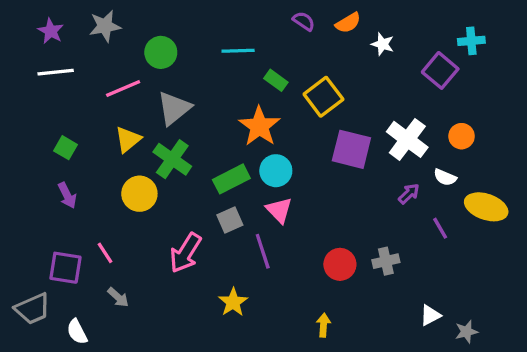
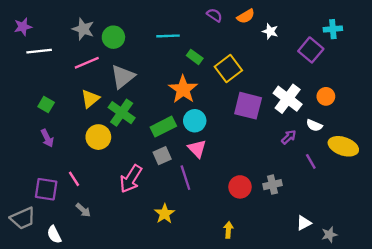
gray star: (105, 26) -> (83, 29), moved, turned 30
purple star: (51, 31) -> (23, 27), moved, turned 30

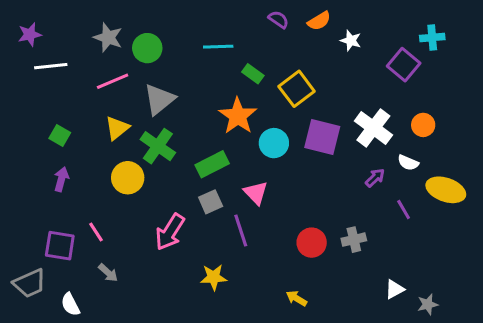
cyan circle: (195, 121) -> (274, 143), moved
purple arrow: (47, 138) -> (61, 179), turned -138
yellow star: (165, 214) -> (214, 277), turned 30
yellow arrow: (228, 230) -> (297, 298), turned -63

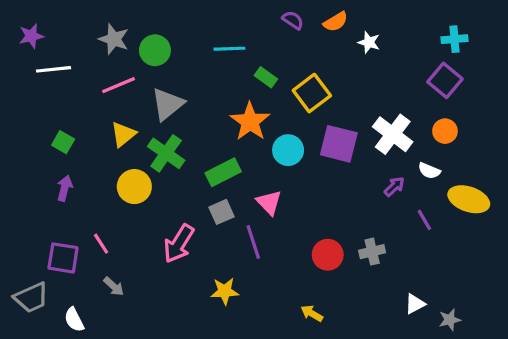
purple square: (404, 65) -> (445, 80), moved

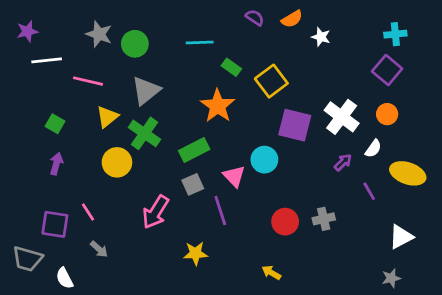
pink line: (118, 85) -> (88, 81), moved, turned 36
cyan circle: (288, 150) -> (264, 160), moved
white semicircle: (429, 171) -> (373, 149), turned -78
gray trapezoid: (31, 298) -> (27, 259), turned 40
white triangle: (415, 304) -> (401, 237), moved, size x1.4

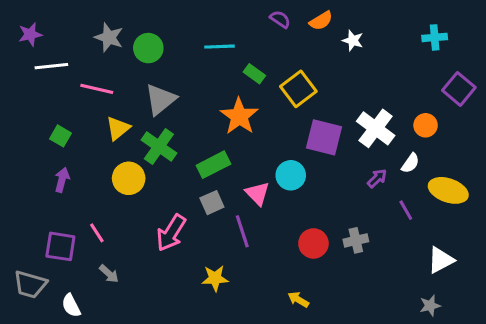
purple square: (387, 70) -> (459, 89), moved

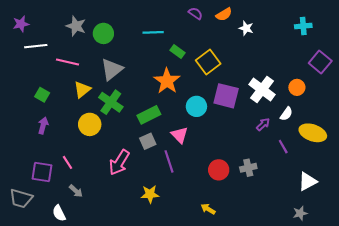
cyan circle: (291, 175) -> (196, 106), moved
white semicircle: (71, 306) -> (59, 213), moved

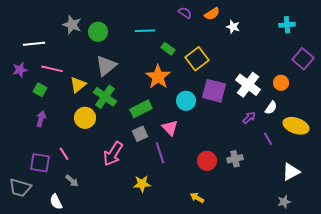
purple star: (21, 24) -> (20, 70), moved
pink line: (67, 62) -> (52, 69), moved

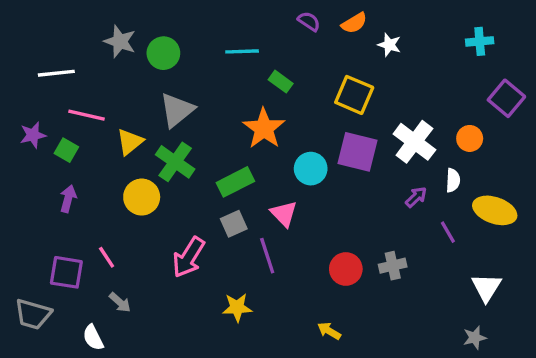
yellow square: (197, 59) -> (354, 95), moved, turned -30
purple star: (20, 70) -> (33, 135), moved
white semicircle: (271, 108) -> (453, 180), turned -32
white triangle: (291, 172) -> (486, 287), turned -30

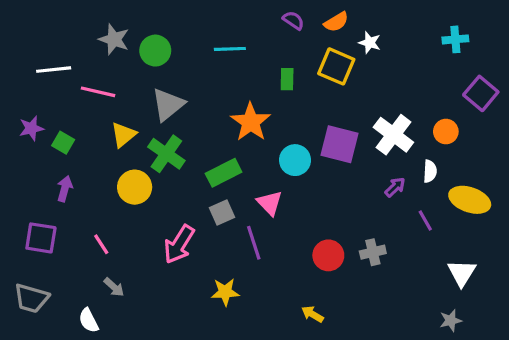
green rectangle: (281, 82) -> (287, 79), moved, turned 55
yellow square: (354, 95) -> (336, 66), moved
pink line: (86, 115) -> (98, 92), moved
purple square: (66, 272) -> (41, 238), moved

